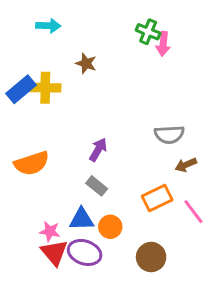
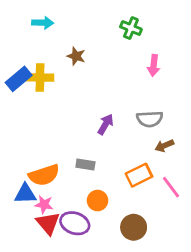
pink arrow: (163, 44) -> (154, 65), moved
purple arrow: (98, 150) -> (106, 124), moved
orange semicircle: (32, 163) -> (44, 175), moved
gray rectangle: (97, 186) -> (85, 164), turned -30
blue triangle: (82, 219) -> (25, 194), moved

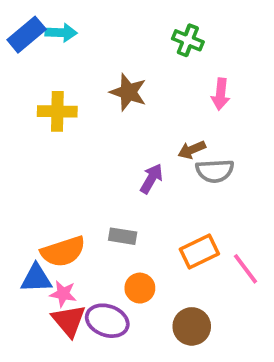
brown star: (76, 56) -> (128, 92), moved, size x1.4
blue rectangle: (19, 79) -> (27, 35), moved
brown arrow: (164, 146) -> (192, 150), moved

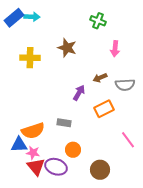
gray semicircle: (215, 171) -> (125, 85), moved
orange rectangle: (199, 252) -> (104, 109), moved

